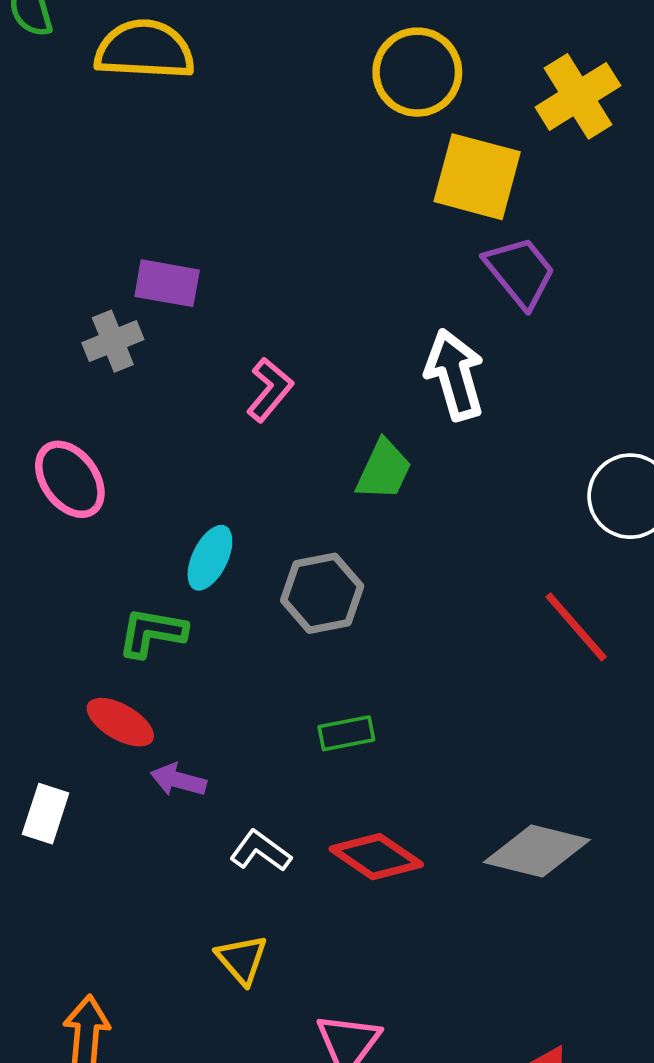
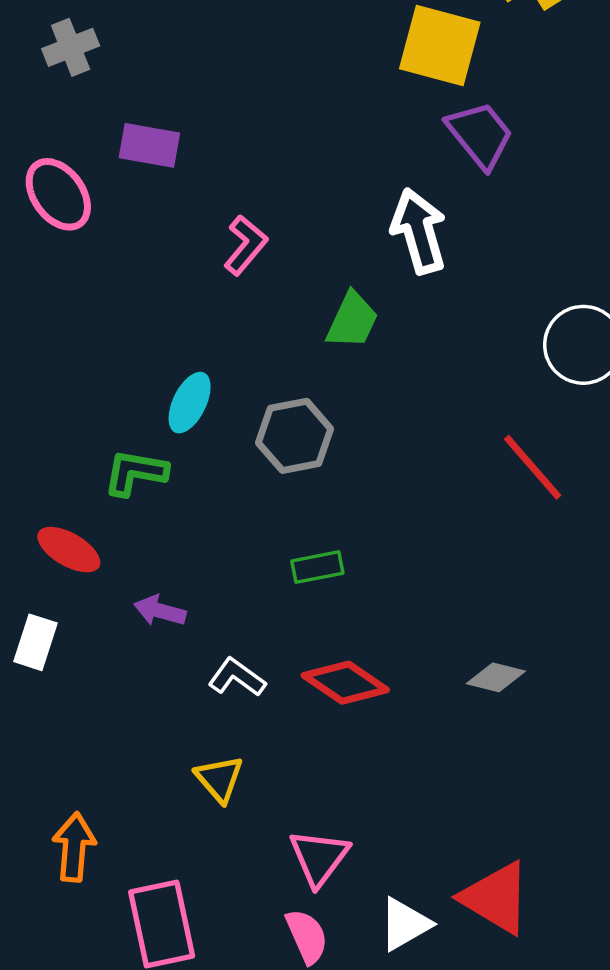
gray cross: (113, 341) -> (71, 47), moved
pink ellipse: (70, 479) -> (58, 194), moved
red ellipse: (120, 722) -> (69, 550), moved
gray diamond: (537, 851) -> (496, 677), size x0.6

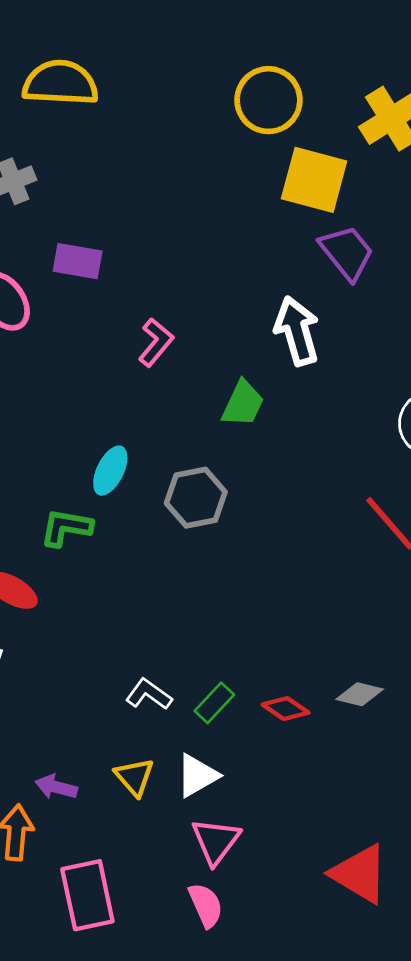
green rectangle: (317, 567) -> (214, 703), moved, turned -36
purple arrow: (160, 611) -> (56, 787), moved
red diamond: (345, 683) -> (286, 709), moved, size x0.7
white triangle: (405, 924) -> (197, 776), moved

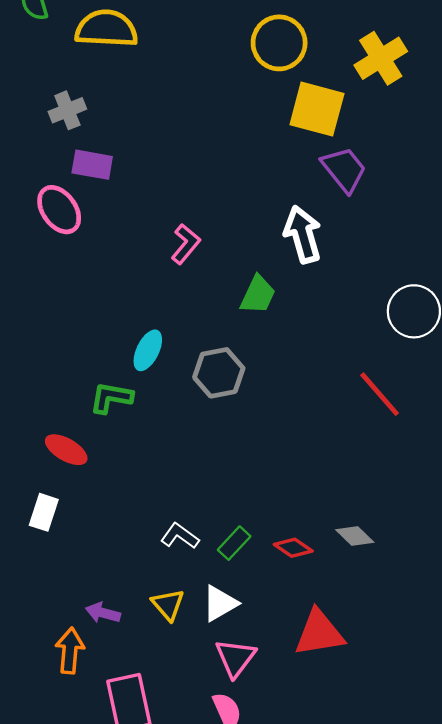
purple rectangle: (78, 261) -> (92, 165), moved
gray diamond: (360, 694) -> (355, 536), turned 30
red triangle: (360, 874) -> (319, 633), moved, turned -40

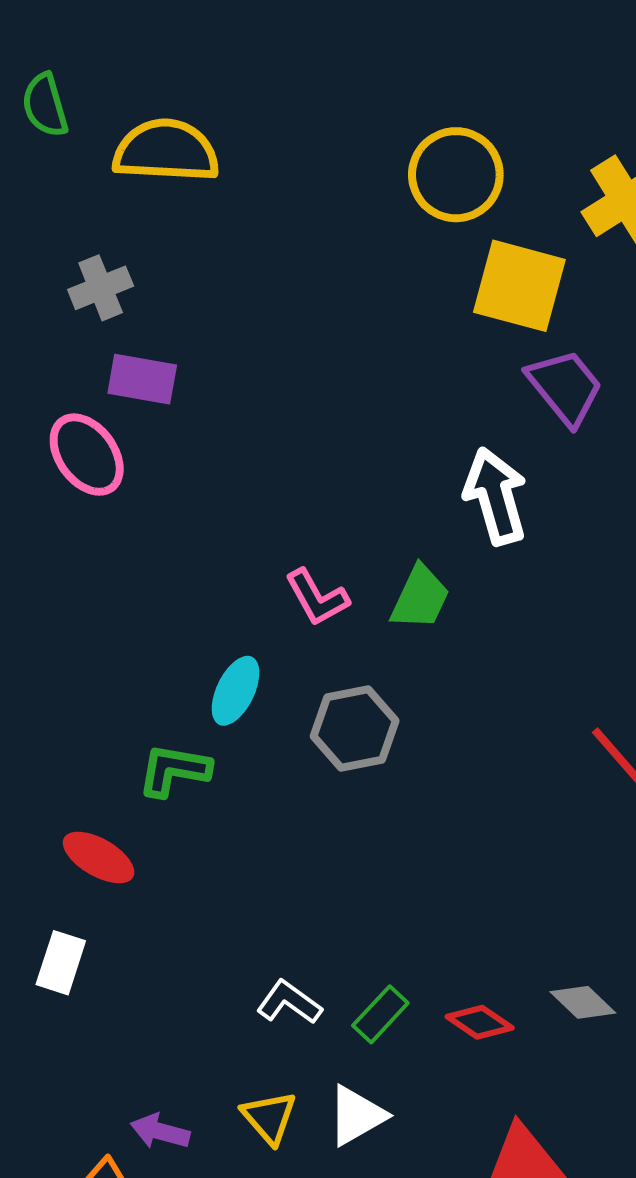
pink L-shape: (186, 244) -> (317, 597), moved, turned 111

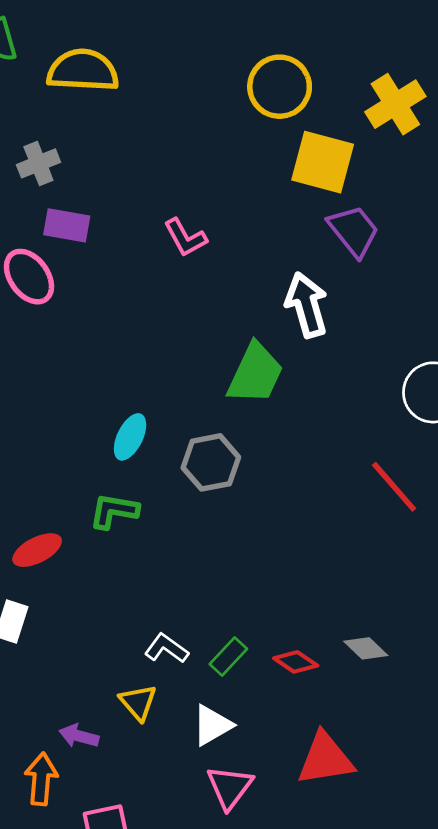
pink L-shape: (317, 597) -> (185, 238), moved
green trapezoid: (420, 597) -> (255, 374), size x1.4
green L-shape: (174, 770) -> (114, 511), moved
red ellipse: (99, 857) -> (37, 550), turned -57
yellow triangle: (269, 1117) -> (138, 702), moved

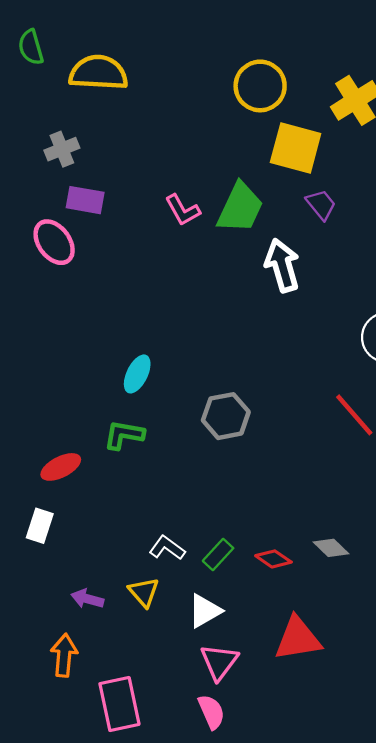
purple trapezoid: (354, 231) -> (321, 204), size x0.7
green trapezoid: (255, 374) -> (240, 208), moved
gray hexagon: (211, 462) -> (226, 416), moved
purple arrow: (79, 736) -> (87, 599), moved

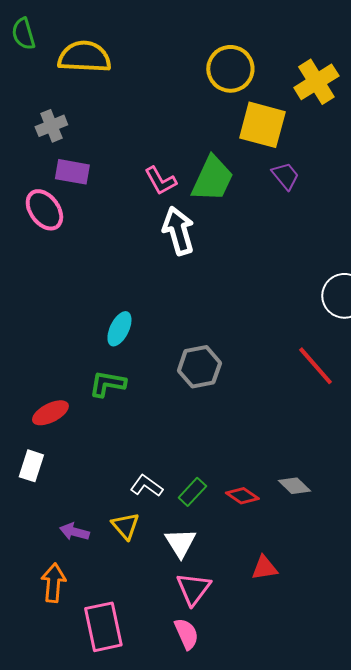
white arrow: (282, 265) -> (178, 231), moved
white triangle: (205, 611) -> (180, 543), turned -32
red triangle: (298, 639) -> (264, 568), size x0.6

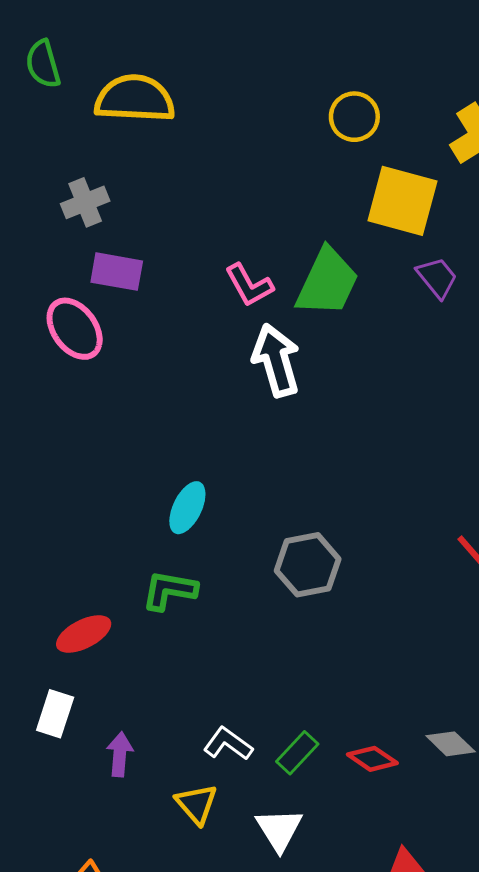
yellow circle: (230, 69) -> (354, 117), size x0.7
purple arrow: (74, 532) -> (120, 754), moved, turned 80

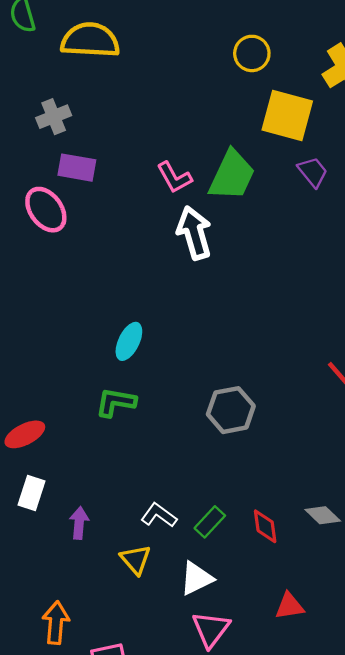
gray hexagon: (308, 565) -> (231, 410), moved
red ellipse: (84, 634) -> (25, 434), moved
red diamond: (372, 759) -> (265, 526), turned 48
white triangle: (279, 829) -> (196, 578), turned 36

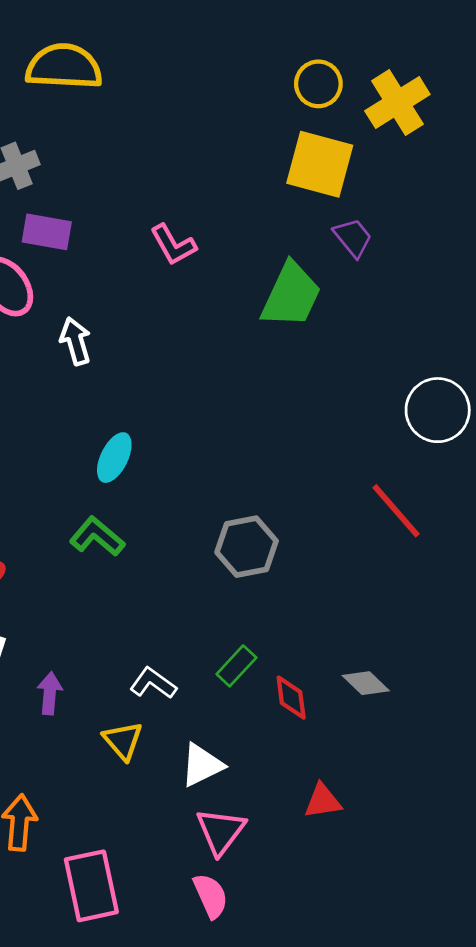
yellow circle: (252, 53) -> (318, 84), moved
green trapezoid: (232, 175) -> (291, 295), moved
white arrow: (194, 233) -> (75, 341), moved, size x0.7
green L-shape: (116, 402) -> (97, 537), turned 30
green rectangle: (210, 522) -> (236, 666), moved

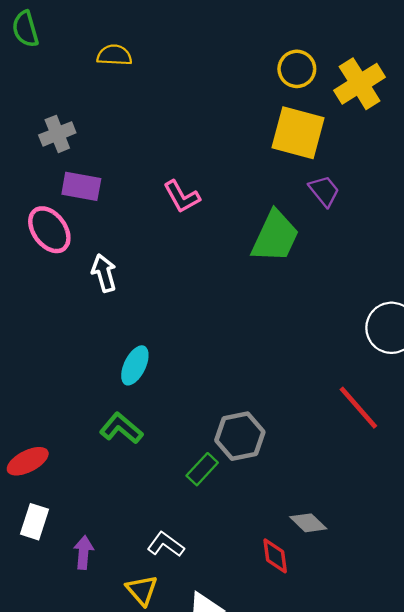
yellow semicircle: (64, 67) -> (114, 55), moved, size x0.6
green rectangle: (236, 666) -> (202, 469), moved
gray diamond: (366, 683) -> (308, 523), moved

